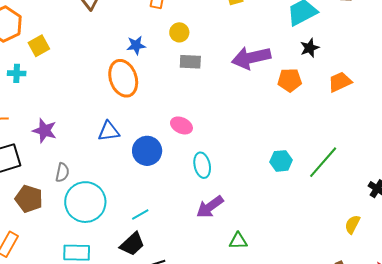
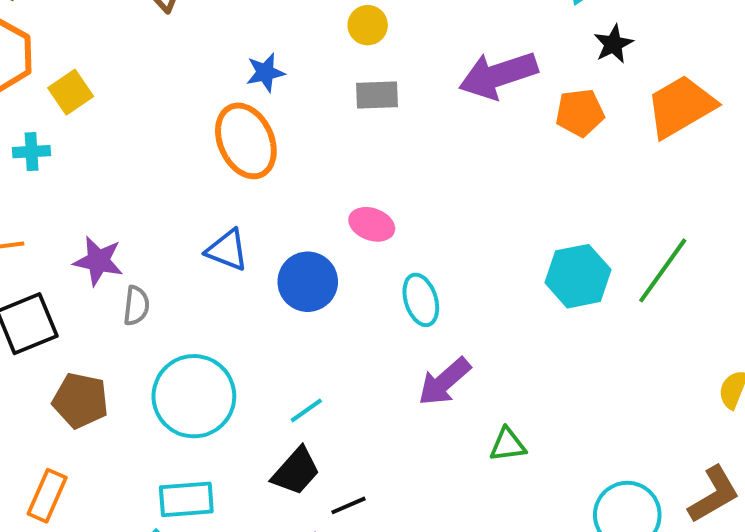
yellow circle: (179, 32) -> (368, 25), moved
orange trapezoid: (340, 82) -> (681, 106), size x1.5
blue triangle: (109, 131) -> (227, 250), turned 35
cyan hexagon: (281, 161) -> (578, 276), size x1.4
gray semicircle: (62, 172) -> (136, 306), moved

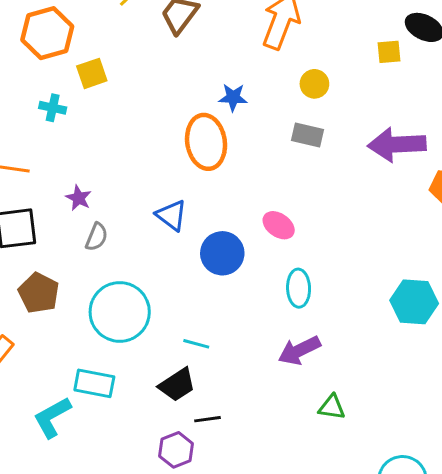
purple star: (98, 261) -> (79, 198), size x0.7
cyan line: (306, 410) -> (196, 344), turned 35

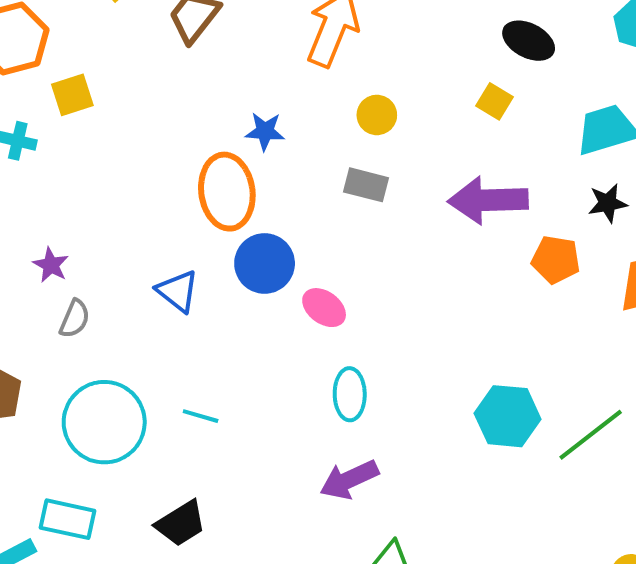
yellow square: (389, 52) -> (494, 101), moved, turned 35
blue circle: (222, 253) -> (265, 263), moved
cyan line: (196, 344) -> (201, 416), moved

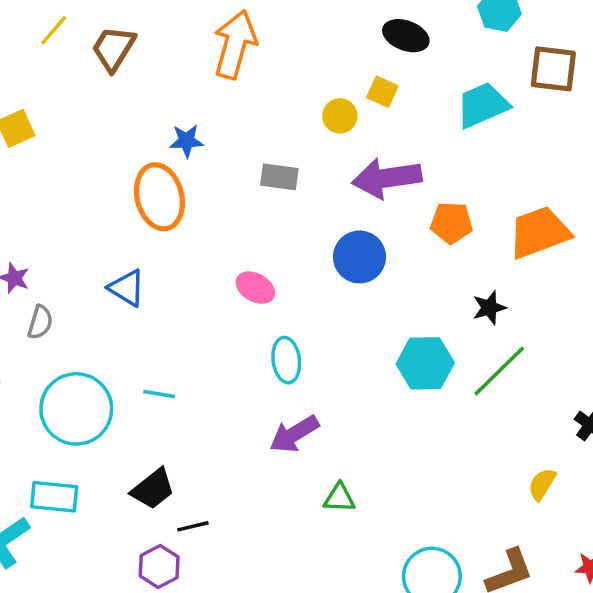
yellow circle: (377, 115) -> (340, 116), moved
black star: (608, 203) -> (489, 308), moved
blue circle: (265, 263) -> (360, 257), moved

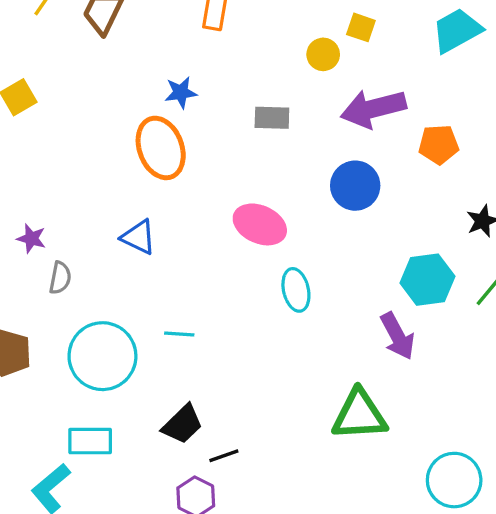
pink ellipse: (255, 288) -> (260, 224), size x1.4
purple arrow: (294, 434) -> (397, 336), moved, turned -81
green triangle: (339, 498) -> (359, 415), size x1.8

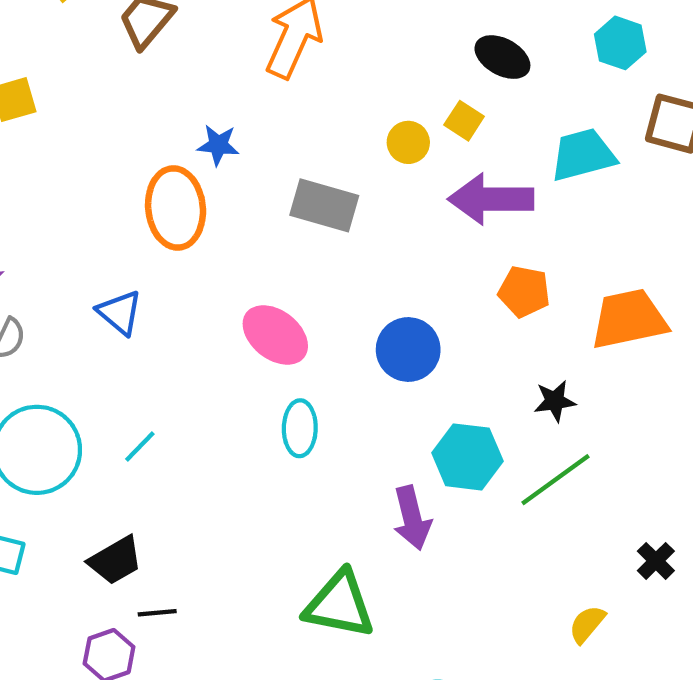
purple arrow: (373, 108) -> (491, 199), moved
gray rectangle: (272, 118) -> (324, 205), size x1.4
blue circle: (355, 186) -> (408, 349), moved
cyan line: (179, 334) -> (140, 447), turned -64

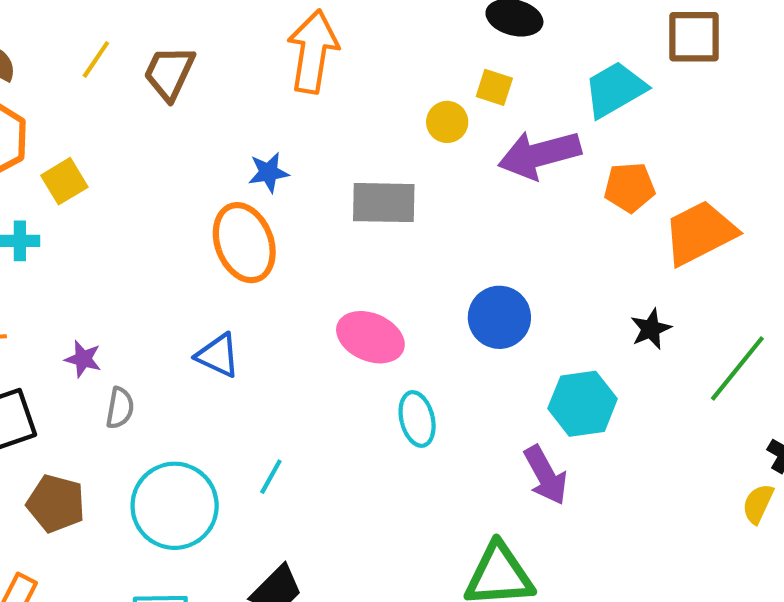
orange pentagon: (524, 292) -> (630, 187), moved
green line: (555, 480) -> (737, 368), moved
yellow semicircle: (587, 624) -> (758, 504), moved

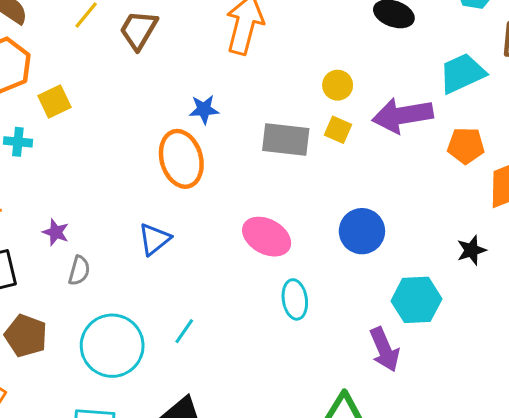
yellow square: (494, 87) -> (338, 130), moved
blue triangle: (218, 355) -> (154, 239), turned 51

